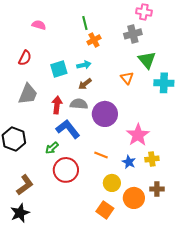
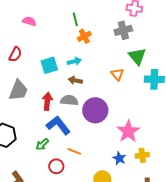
brown arrow: (85, 84) -> (75, 80), turned 48
orange line: (101, 155) -> (74, 151), moved
red circle: (66, 170) -> (56, 166), size x0.6

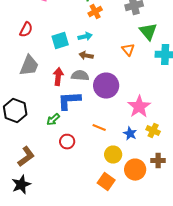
blue L-shape: (58, 125) -> (69, 101), turned -55
orange line: (74, 151) -> (99, 128), moved
yellow cross: (142, 155) -> (153, 131), turned 32

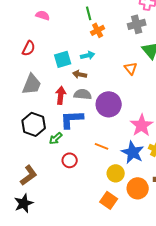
brown arrow: (86, 56) -> (80, 74), moved
black hexagon: (15, 111) -> (34, 124), moved
blue star: (130, 134) -> (133, 152), size x1.6

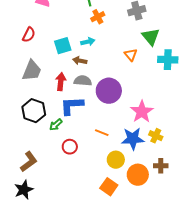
blue star: (133, 152) -> (133, 139), turned -30

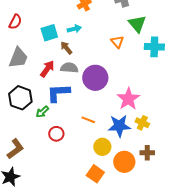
brown arrow: (80, 61) -> (66, 48), turned 40
red arrow: (61, 82) -> (47, 69), turned 30

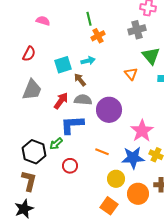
black hexagon: (20, 98) -> (34, 152), moved
brown L-shape: (15, 149) -> (29, 181), turned -40

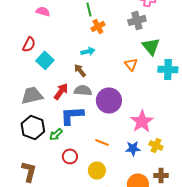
cyan square: (63, 65) -> (45, 60), moved, turned -30
gray trapezoid: (32, 90) -> (32, 95), moved, turned -125
black hexagon: (34, 152) -> (33, 127), moved
blue star: (133, 158) -> (133, 148), size x0.7
yellow circle: (116, 179) -> (97, 170), moved

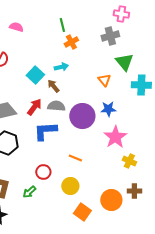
cyan square: (45, 60) -> (35, 75), moved
green arrow: (56, 134) -> (29, 192), moved
blue star: (133, 148) -> (108, 109), moved

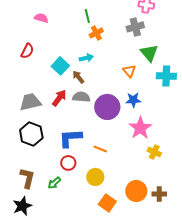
blue L-shape: (45, 131) -> (70, 138), moved
brown cross: (134, 191) -> (159, 194), moved

